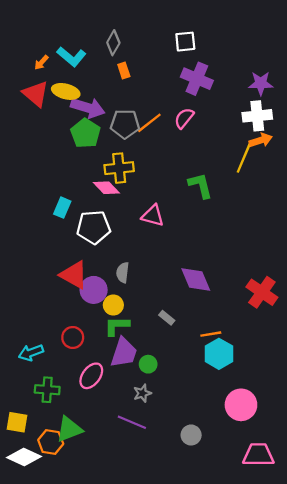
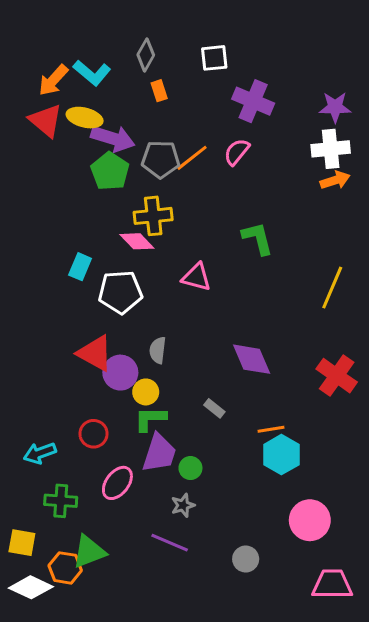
white square: (185, 42) -> (214, 58), moved
orange arrow: (41, 62) -> (53, 80), size x1.6
yellow line: (244, 156) -> (332, 288), moved

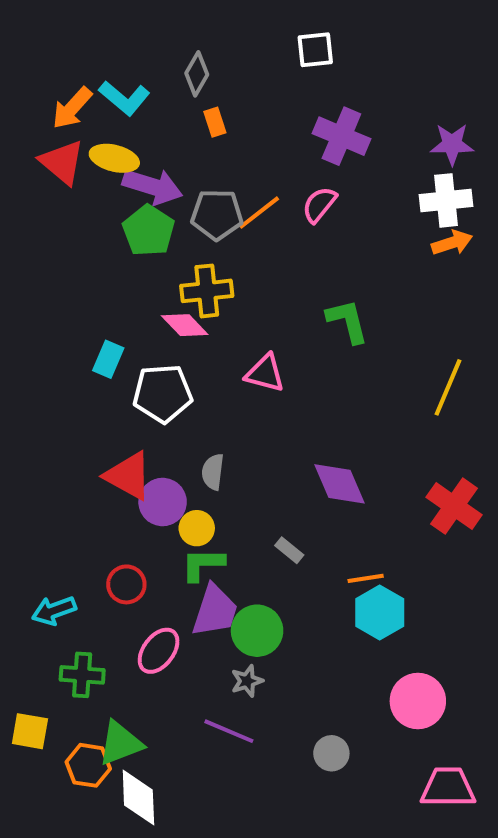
white square: (214, 58) -> (315, 50), moved
green circle: (190, 468) -> (257, 631), size x1.6
white diamond: (31, 587) -> (138, 798), moved, turned 63

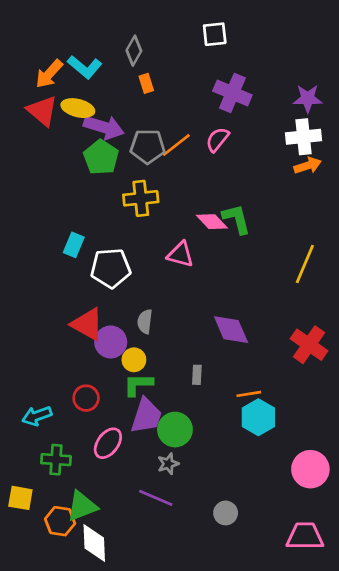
pink diamond: (185, 325) -> (212, 222), moved
gray rectangle: (289, 550) -> (197, 375), turned 54
pink circle: (418, 701) -> (310, 469), moved

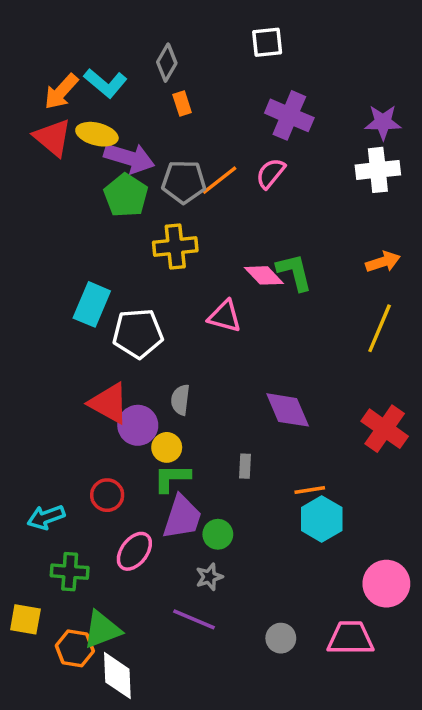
orange arrow: (308, 166) -> (383, 262), moved
cyan rectangle: (74, 245) -> (92, 304), size x1.4
green circle: (175, 430) -> (218, 534), size x0.7
pink trapezoid: (305, 536) -> (351, 638), moved

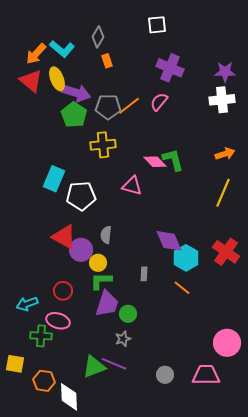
yellow ellipse: (97, 134) -> (57, 79), turned 55
orange line: (310, 490) -> (182, 288), turned 48
cyan hexagon: (322, 519) -> (186, 258), moved
pink ellipse: (134, 551) -> (58, 321), moved, turned 70
green triangle: (102, 630) -> (94, 367), moved

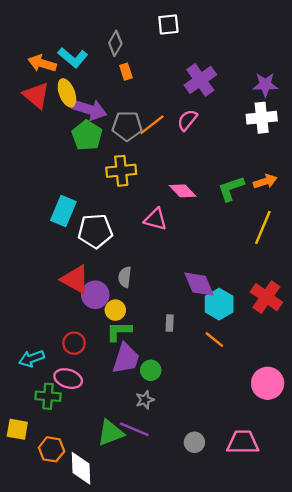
white square: (157, 25) -> (168, 24), moved
orange arrow: (36, 54) -> (42, 63), turned 65
purple cross: (170, 68) -> (200, 80), turned 32
green L-shape: (173, 160) -> (231, 189), moved, turned -95
pink circle: (227, 343) -> (268, 383), moved

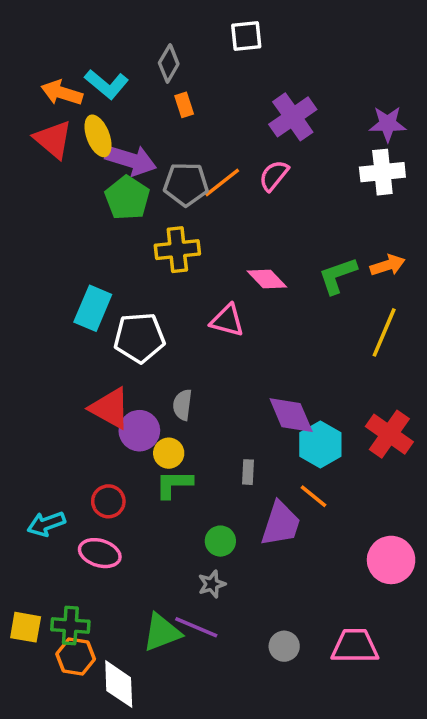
purple trapezoid: (126, 358) -> (281, 524), moved
green cross: (48, 396) -> (70, 625), moved

